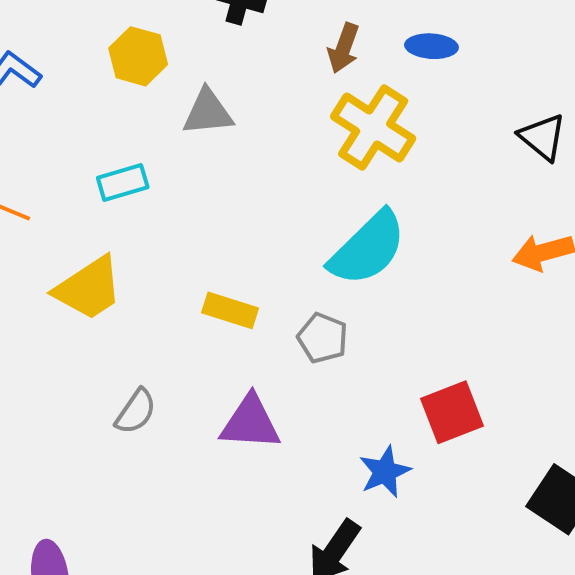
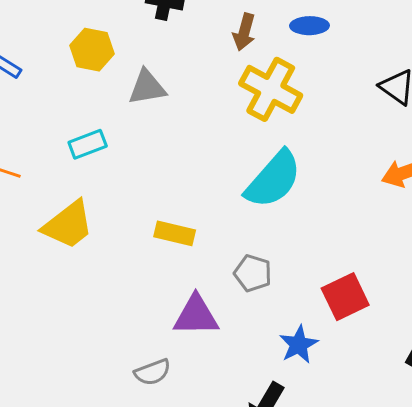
gray pentagon: (323, 338) -> (253, 273), moved
gray semicircle: (136, 412) -> (153, 372), moved, turned 39

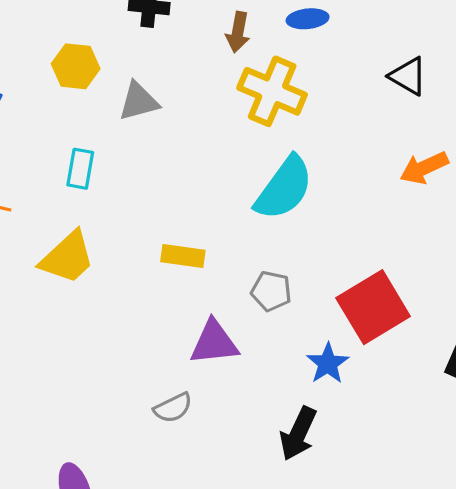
cyan rectangle: (88, 144) -> (80, 169), turned -54
red square: (345, 297) -> (373, 307), size x1.4

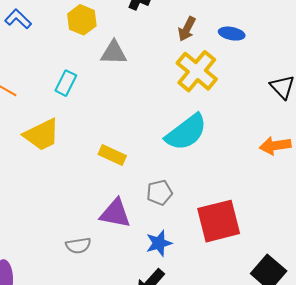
gray pentagon: (271, 291) -> (160, 193), turned 30
blue star: (328, 363) -> (159, 243), moved

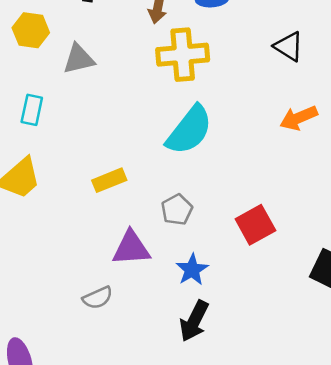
yellow cross: (197, 71) -> (183, 55), turned -30
yellow rectangle: (112, 155) -> (109, 180), turned -32
red square: (219, 221) -> (255, 225), size x0.7

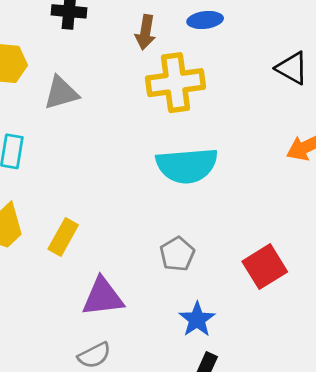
cyan semicircle: (189, 130) -> (187, 166), turned 50
yellow rectangle: (109, 180) -> (63, 237), moved, turned -36
purple triangle: (131, 248) -> (103, 297), moved

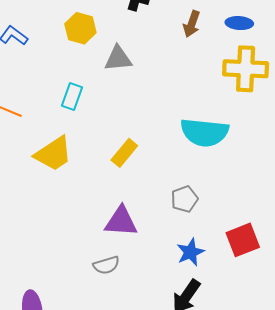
yellow cross: (176, 83) -> (246, 69), moved
yellow rectangle: (63, 237) -> (124, 153), moved
red square: (265, 267) -> (243, 240), moved

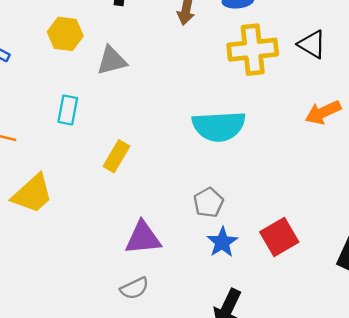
yellow rectangle: (124, 153) -> (116, 156), moved
yellow trapezoid: (53, 154) -> (32, 194), moved
blue star: (190, 252) -> (222, 242), moved

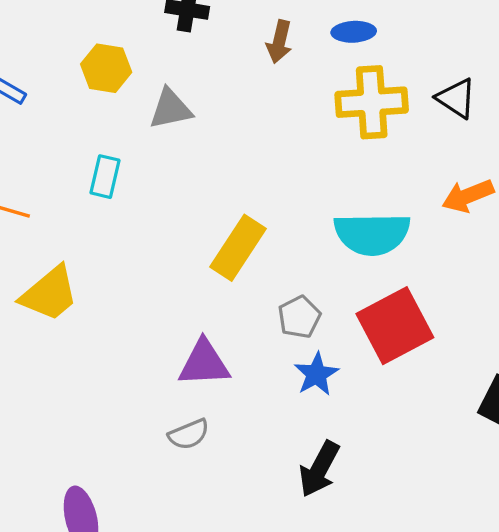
cyan semicircle: (219, 126) -> (372, 234), moved
yellow rectangle: (116, 156) -> (238, 248), moved, size x1.4
red square: (279, 237) -> (395, 326), moved, size x1.4

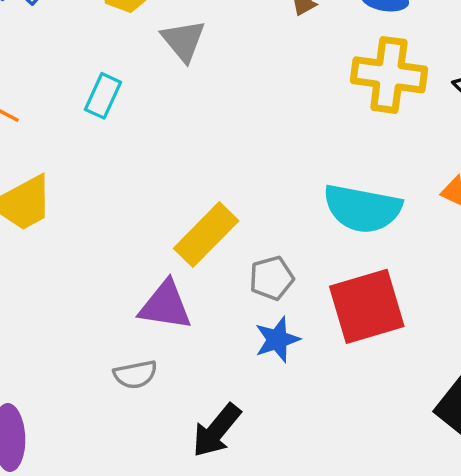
gray triangle: (170, 109) -> (183, 41), turned 51
yellow rectangle: (238, 248) -> (206, 235), moved
black arrow: (319, 469) -> (216, 430), moved

